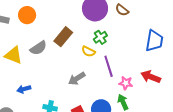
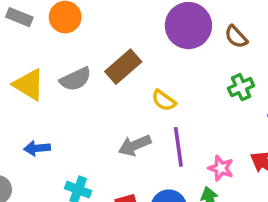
green cross: (100, 37) -> (241, 87), moved
purple line: (109, 66) -> (178, 147), moved

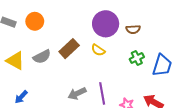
brown semicircle: (236, 37) -> (133, 29), turned -48
yellow semicircle: (164, 100) -> (98, 50), moved
blue arrow: (37, 148) -> (21, 97), turned -40

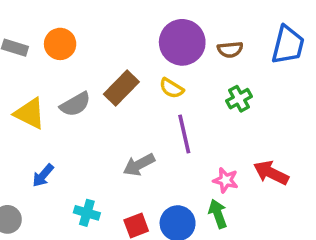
blue trapezoid: (162, 65) -> (288, 45), moved
purple line: (102, 93) -> (184, 134), moved

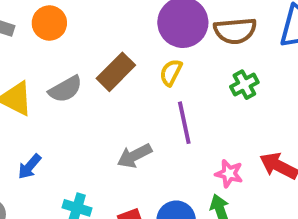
brown semicircle: (230, 50) -> (235, 31), size x1.5
yellow semicircle: (172, 88) -> (171, 72), turned 85

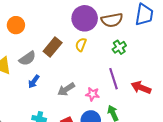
purple line: (184, 123) -> (114, 79), moved
blue arrow: (29, 167) -> (34, 82), moved
pink star: (229, 174) -> (92, 94), moved

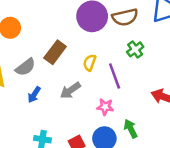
yellow semicircle: (81, 45) -> (90, 63), moved
purple line: (114, 79) -> (115, 76), moved
gray arrow: (66, 89) -> (70, 90), moved

